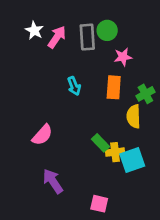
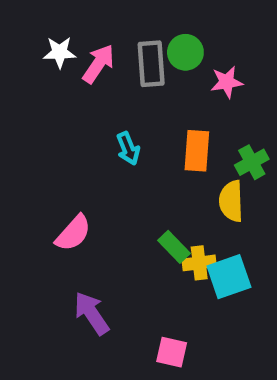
white star: (34, 30) -> (60, 52), turned -30
pink star: (123, 57) -> (227, 82), moved

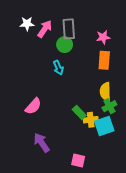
green circle: (185, 52) -> (65, 45), moved
orange rectangle: (197, 151) -> (104, 60), moved
green cross: (252, 162) -> (109, 106), moved

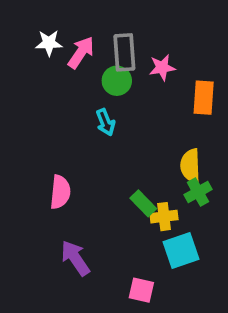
pink star: (103, 37) -> (162, 67), moved
orange rectangle: (104, 60) -> (204, 98), moved
pink semicircle: (33, 106) -> (60, 192), turned -36
cyan square: (104, 126) -> (181, 251), moved

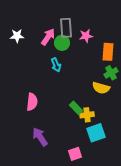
white star: (49, 43) -> (17, 36), moved
pink arrow: (81, 52) -> (48, 37), moved
yellow semicircle: (190, 166) -> (101, 88), turned -72
green cross: (198, 192) -> (111, 73), moved
pink square: (141, 290) -> (75, 154), turned -32

